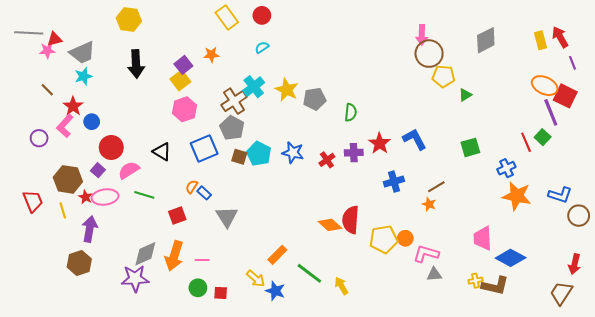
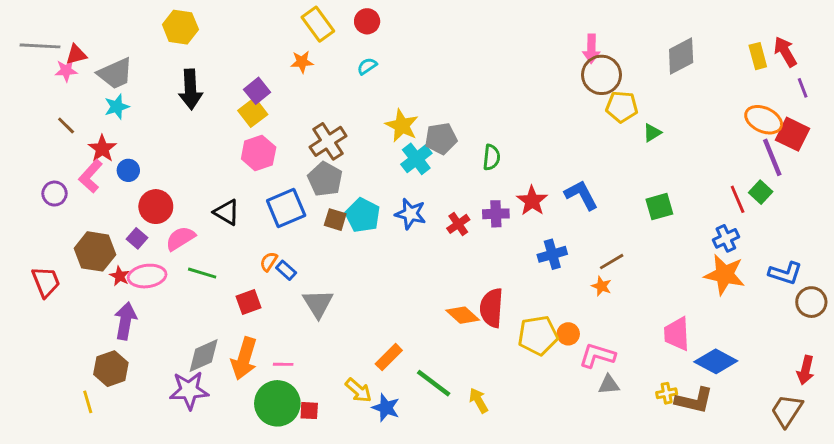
orange star: (211, 55) -> (302, 62), moved
cyan cross: (254, 87) -> (416, 159), moved
blue cross: (506, 168) -> (726, 238), moved
yellow line: (63, 210) -> (88, 402), moved
green circle: (198, 288) -> (277, 403), size x1.8

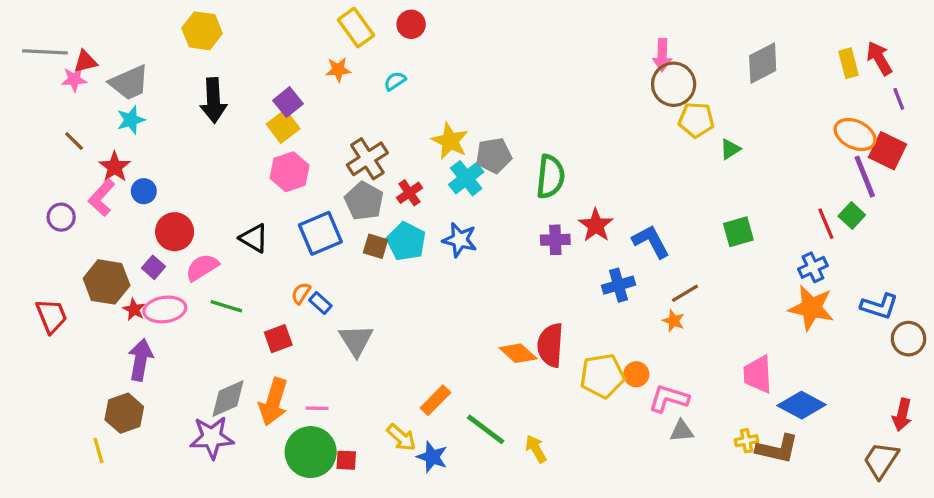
cyan semicircle: (367, 66) -> (395, 81), moved
green semicircle: (492, 157) -> (550, 177), size x1.5
blue L-shape: (581, 195) -> (651, 241), moved
red cross: (458, 224) -> (409, 193), moved

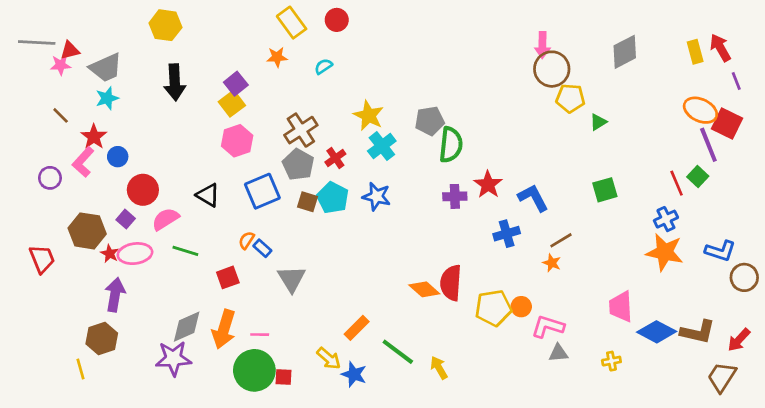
gray pentagon: (494, 156) -> (430, 121), moved
red arrow: (902, 415) -> (739, 340), turned 30
brown L-shape: (777, 449) -> (698, 332), moved

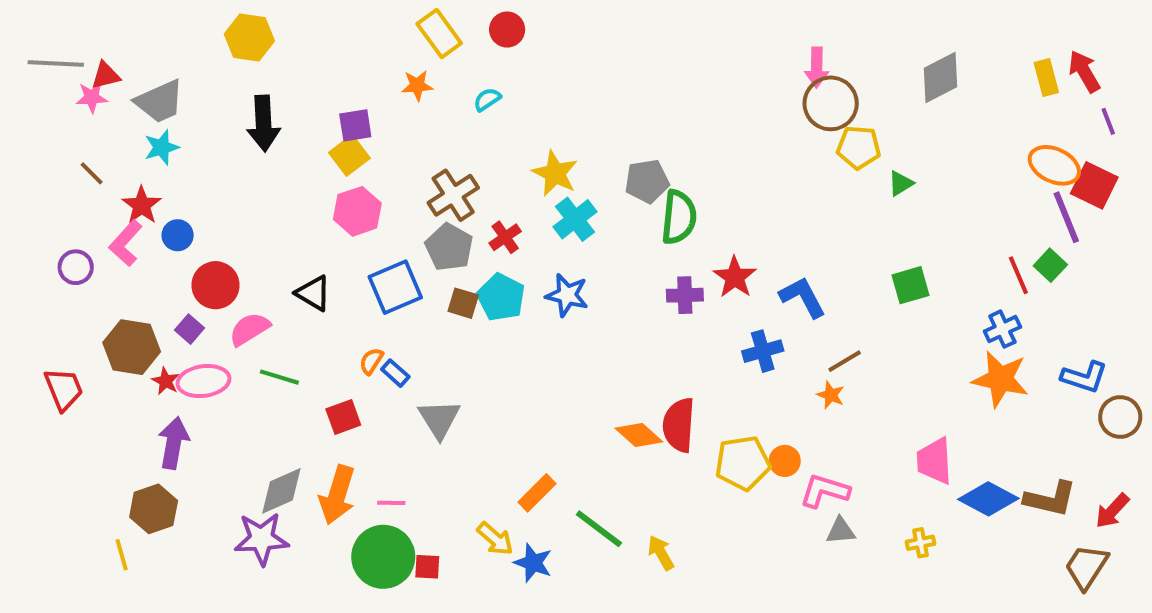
purple square: (236, 84) -> (355, 125), turned 30

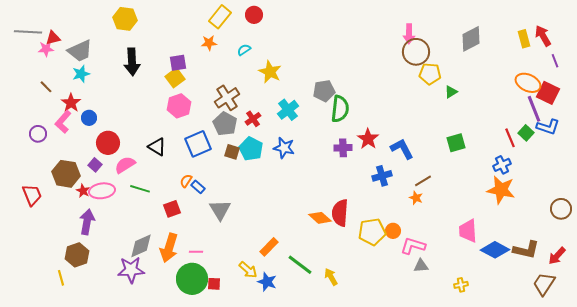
yellow rectangle: (439, 34) -> (220, 17), turned 75
yellow star: (555, 173) -> (270, 72), moved
blue L-shape: (1084, 377) -> (548, 127), moved
yellow cross: (921, 543) -> (461, 285), moved

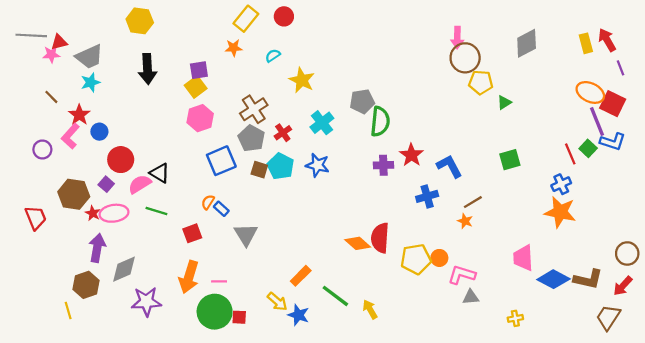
black triangle: (157, 147) -> (160, 173), moved
brown circle: (561, 209) -> (627, 253), moved
gray diamond: (141, 246) -> (124, 269), moved

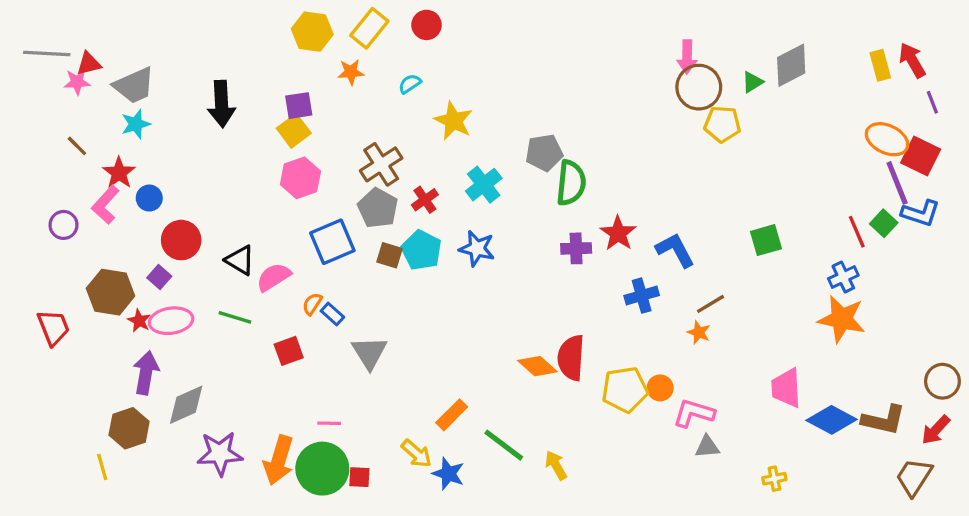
yellow hexagon: (140, 21) -> (312, 32), moved
green triangle: (504, 103) -> (753, 82), moved
pink semicircle: (140, 184) -> (274, 277), moved
orange arrow: (189, 277) -> (279, 460), moved

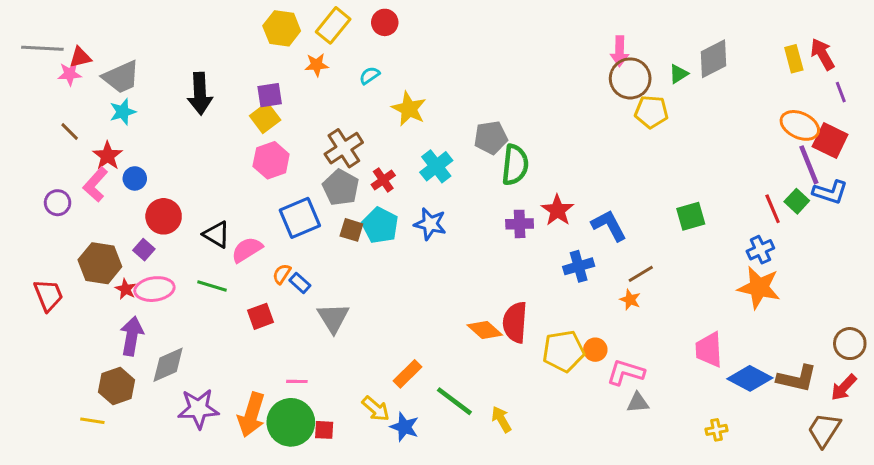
yellow line: (102, 467) -> (92, 421), turned -65
yellow cross: (774, 479) -> (716, 430), moved

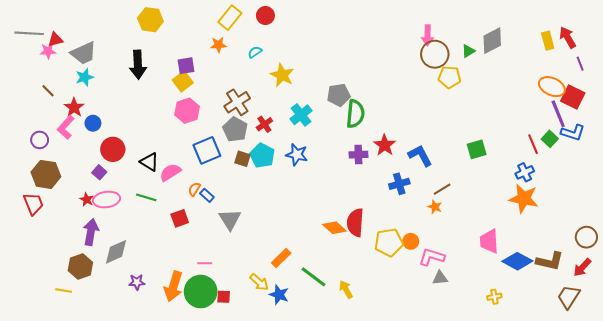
yellow hexagon: (282, 28) -> (150, 20), moved
brown hexagon: (100, 263) -> (46, 174), moved
purple star: (198, 409) -> (137, 282), size x0.6

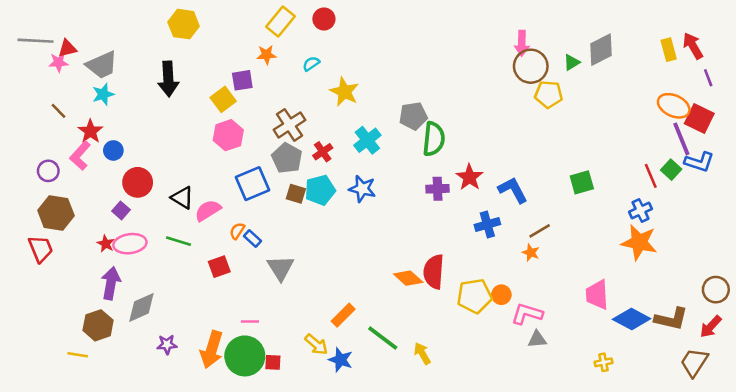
purple square: (186, 66) -> (242, 80), moved
cyan pentagon: (262, 156) -> (320, 190), turned 30

